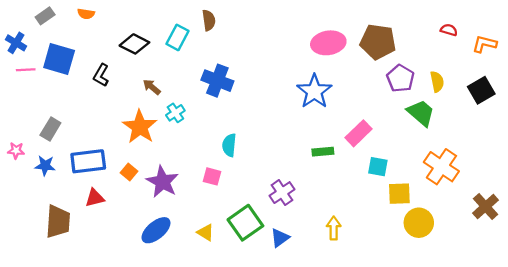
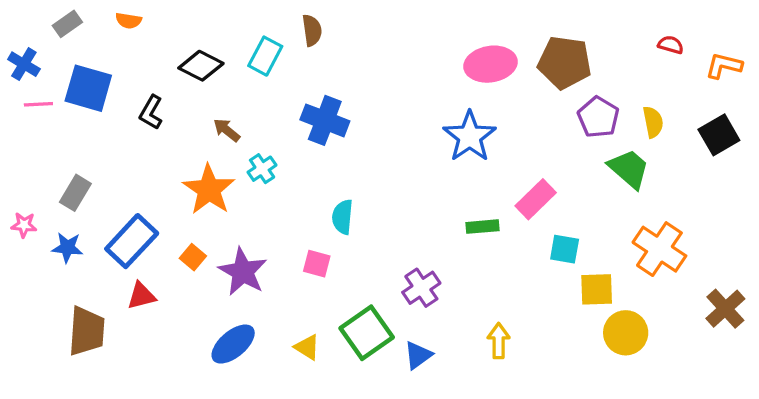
blue rectangle: (88, 161) -> (132, 241), turned -40

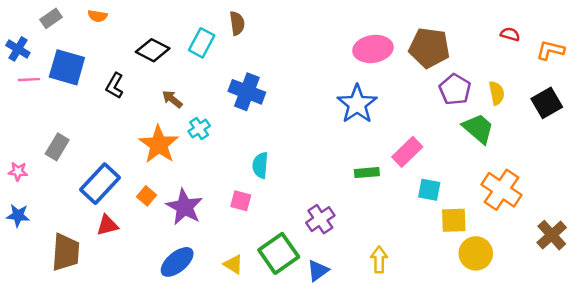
blue star: (67, 247) -> (18, 215), moved

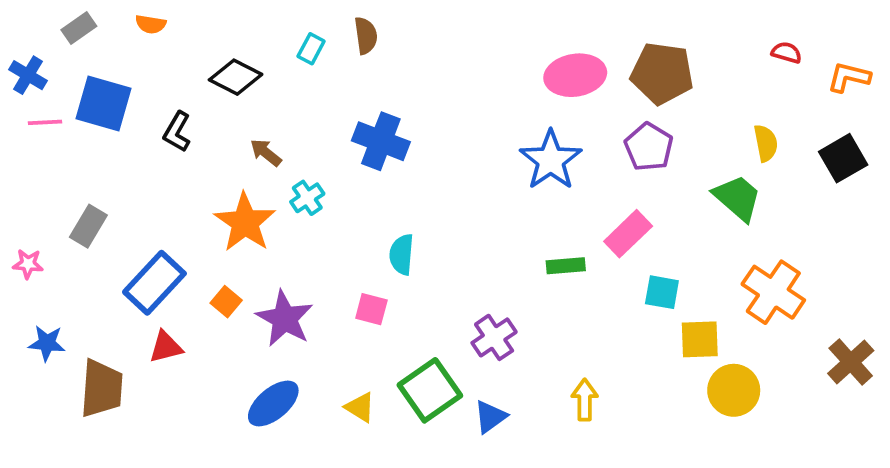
cyan rectangle: (202, 43) -> (311, 49), moved, size x0.7
purple pentagon: (455, 89) -> (649, 147), moved
blue star: (18, 215) -> (47, 343), moved

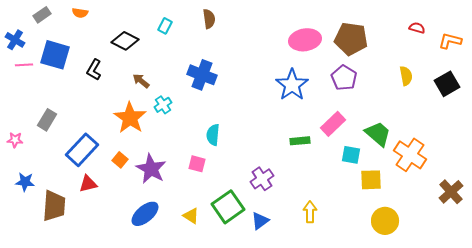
brown semicircle: (366, 36) -> (209, 19), moved
green trapezoid: (737, 198) -> (378, 134), moved
yellow circle: (734, 390) -> (385, 221), moved

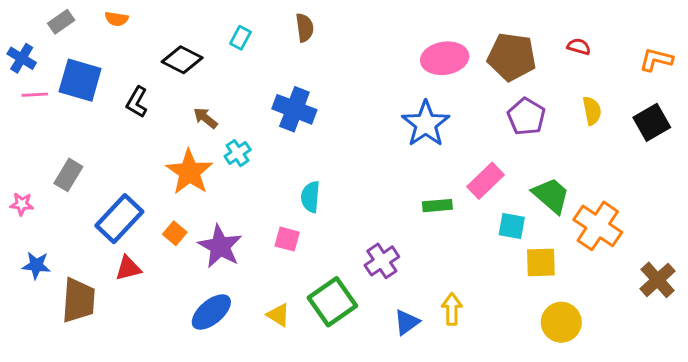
red semicircle: (417, 28) -> (579, 47), moved
purple pentagon: (344, 78) -> (526, 117), moved
blue triangle: (260, 221) -> (407, 322), moved

